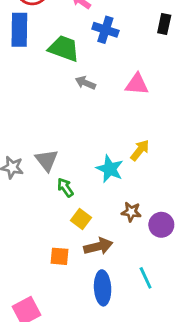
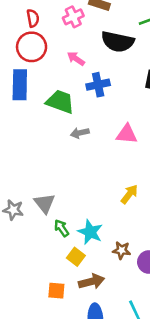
blue cross: (105, 30) -> (98, 85), turned -30
gray arrow: (85, 83) -> (80, 133), turned -36
cyan star: (110, 169) -> (90, 232), moved

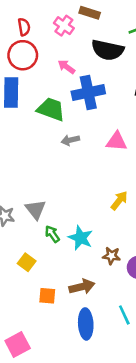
pink cross: (73, 17) -> (64, 26), turned -30
blue cross: (98, 85) -> (88, 92), size x1.4
yellow square: (76, 257) -> (27, 262), moved

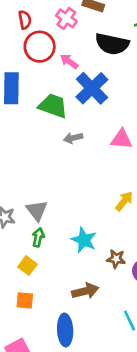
red circle: (23, 55) -> (40, 47), moved
blue cross: (88, 92) -> (92, 88), turned -32
green arrow: (52, 234) -> (38, 237), moved, turned 48
orange square: (47, 296) -> (25, 300), moved
blue ellipse: (86, 324) -> (65, 330), moved

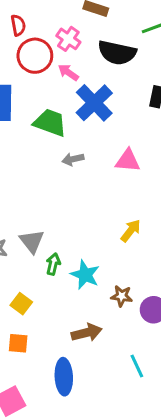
pink cross: (66, 18) -> (68, 39), moved
green arrow: (38, 237) -> (53, 264), moved

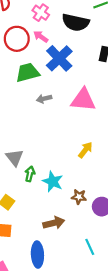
red circle: (35, 56) -> (17, 39), moved
green trapezoid: (50, 123) -> (28, 73), turned -35
pink triangle: (128, 161) -> (83, 100), size x1.4

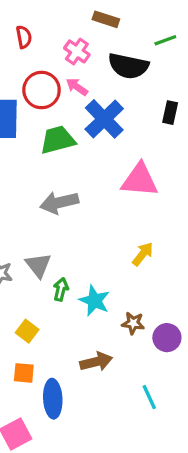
gray arrow: (44, 99) -> (59, 203), moved, size x1.6
blue ellipse: (37, 255) -> (53, 399), moved

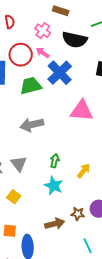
yellow arrow: (143, 254) -> (84, 171), moved
green arrow: (61, 289) -> (55, 161), moved
brown star: (133, 323) -> (78, 214), moved
yellow square: (27, 331) -> (14, 197), moved

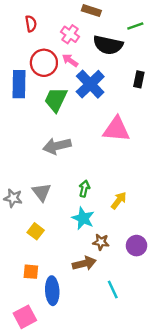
green trapezoid: (31, 86) -> (56, 100), turned -50
brown star: (78, 214) -> (101, 242), moved
cyan line: (88, 246) -> (113, 289), moved

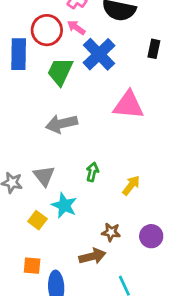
cyan star: (83, 218) -> (64, 205), moved

